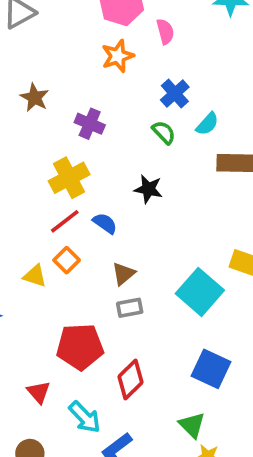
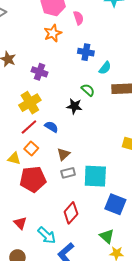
blue cross: (175, 94) -> (86, 52), turned -35
green semicircle: (164, 132) -> (88, 90), moved
cyan square: (200, 292) -> (95, 176), moved, turned -35
red pentagon: (80, 347) -> (33, 179), moved

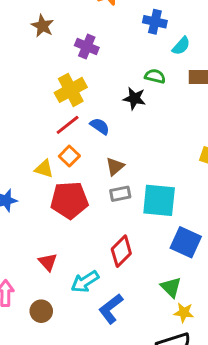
green semicircle: (88, 90) -> (155, 76), turned -32
cyan arrow: (47, 235) -> (85, 282), turned 102

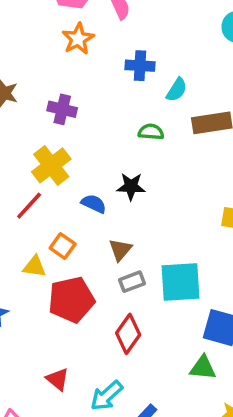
black star: (134, 98) -> (131, 186), moved
red line: (68, 125) -> (29, 206), moved
red diamond: (121, 251) -> (128, 334), moved
green triangle: (171, 287) -> (203, 368), moved, turned -30

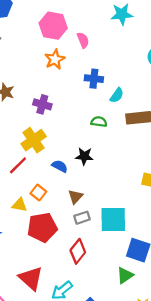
green triangle: (203, 368) -> (125, 275), turned -42
red triangle: (58, 379) -> (31, 278), size x1.6

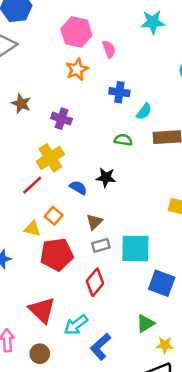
green triangle: (125, 275) -> (145, 323), moved

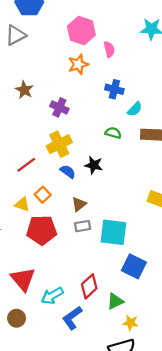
yellow cross: (50, 158) -> (59, 144), moved
red diamond: (95, 282) -> (89, 286), moved

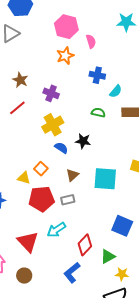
red line: (26, 165) -> (17, 108), moved
gray rectangle: (83, 226) -> (68, 200), moved
cyan square: (113, 232) -> (105, 179), moved
cyan arrow: (52, 296) -> (56, 230), moved

